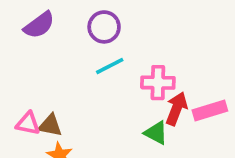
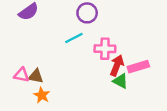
purple circle: (104, 27) -> (87, 13), moved
green triangle: (156, 133) -> (120, 81), moved

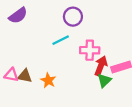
green triangle: (120, 81) -> (104, 80), turned 48
orange star: (42, 95) -> (48, 80), moved

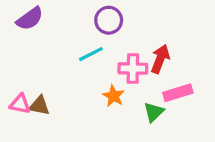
red arrow: (101, 66) -> (160, 59), moved
orange star: (48, 80) -> (113, 96), moved

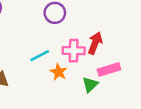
cyan line: (91, 54) -> (40, 56), moved

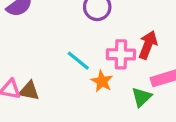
cyan line: (40, 56) -> (78, 61), turned 66

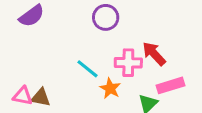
red arrow: (148, 45) -> (154, 54), turned -64

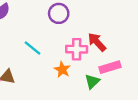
cyan line: (88, 69) -> (32, 48), moved

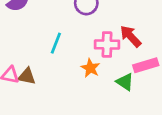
cyan line: (32, 48) -> (56, 43), turned 72
green triangle: (92, 81) -> (125, 82), turned -42

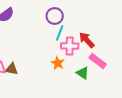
cyan line: (56, 43) -> (60, 33), moved
pink rectangle: (146, 65) -> (98, 61), turned 54

